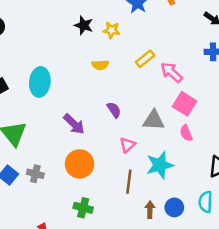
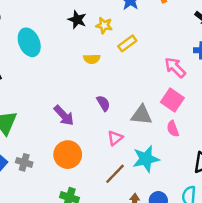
yellow rectangle: (145, 59) -> (127, 43), moved
pink arrow: (172, 72) -> (175, 67), moved
cyan ellipse: (40, 82) -> (29, 42), moved, turned -32
brown line: (129, 182) -> (115, 174), turned 35

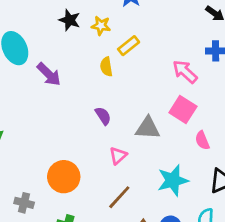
yellow semicircle: (92, 59) -> (106, 67), moved, turned 84
purple arrow: (64, 115) -> (49, 74), moved
pink semicircle: (173, 129) -> (202, 140), moved
cyan star: (146, 159) -> (173, 180), moved
gray cross: (24, 162) -> (24, 203), moved

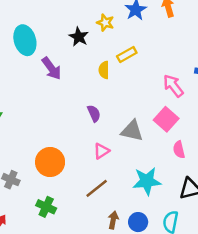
black star: (70, 20) -> (79, 37), moved
yellow star: (101, 26) -> (105, 23), moved

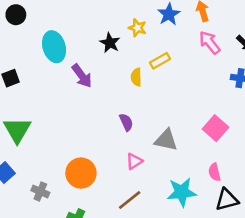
pink arrow: (173, 86) -> (210, 42), moved
pink square: (166, 119) -> (215, 128), moved
pink semicircle: (179, 150) -> (214, 172), moved

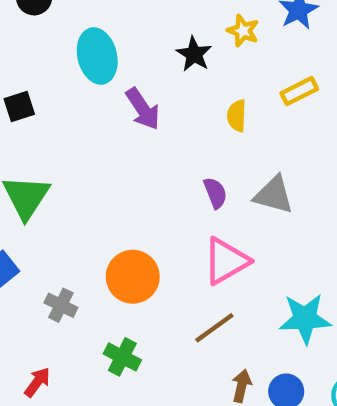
yellow rectangle: (160, 61) -> (299, 91), moved
gray triangle: (166, 140) -> (274, 195), moved
pink triangle: (134, 161) -> (226, 261), size x1.6

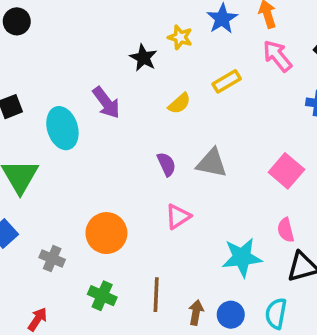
cyan ellipse: (97, 56) -> (62, 128), moved
yellow semicircle: (237, 116) -> (179, 103), turned -130
pink triangle: (226, 261) -> (178, 217), size x0.7
brown line: (214, 328) -> (156, 295), moved, turned -48

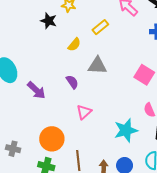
purple arrow: (106, 103) -> (36, 90), moved
gray triangle: (212, 163) -> (97, 66), moved
orange circle: (106, 233) -> (52, 139), moved

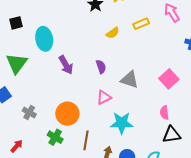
gray triangle: (97, 66) -> (130, 80), moved
cyan star: (126, 130) -> (122, 123), moved

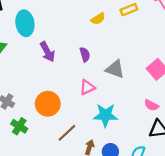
pink semicircle: (164, 113) -> (151, 105), turned -56
green cross: (55, 137) -> (19, 126), moved
brown line: (86, 140) -> (67, 133), turned 36

